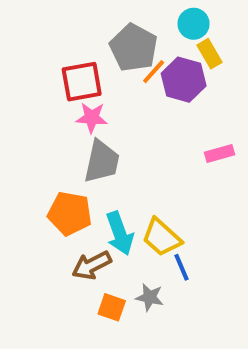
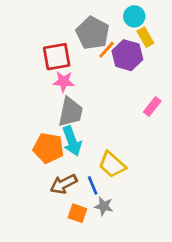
pink rectangle: (219, 154) -> (152, 106), turned -36
cyan arrow: (120, 233) -> (72, 141), moved
blue line: (182, 267) -> (93, 185), moved

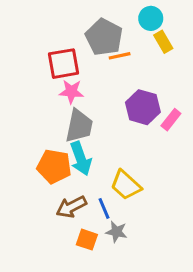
orange line: (107, 50) -> (120, 56), turned 36
purple hexagon: (127, 55) -> (143, 107), moved

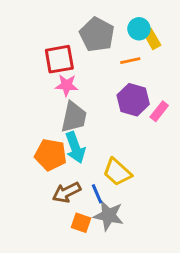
cyan circle: (151, 18) -> (139, 29), moved
orange line: (120, 56) -> (130, 61), moved
gray star: (116, 232) -> (109, 216), size x1.5

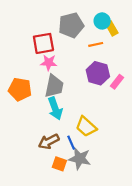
gray pentagon: (97, 35) -> (71, 25), turned 30
orange pentagon: (51, 155) -> (20, 89), moved

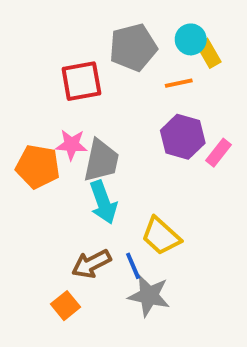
pink star: (49, 63) -> (72, 145), moved
orange square: (59, 164) -> (66, 306), moved, turned 32

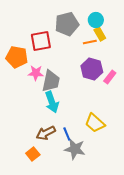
yellow rectangle: (209, 53) -> (100, 34), moved
orange pentagon: (38, 167) -> (17, 57), moved
yellow trapezoid: (161, 236) -> (95, 123), moved

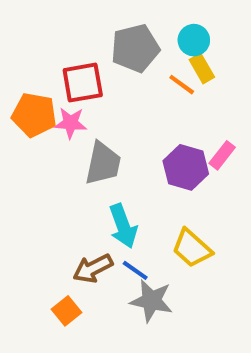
orange line: (90, 42) -> (182, 85), turned 48
purple hexagon: (92, 69) -> (186, 167), moved
pink star: (36, 73) -> (71, 123), moved
cyan arrow: (52, 102) -> (123, 226), moved
blue line: (67, 134) -> (135, 270), turned -32

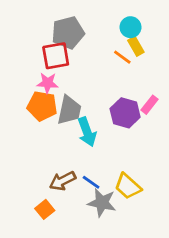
gray pentagon: (135, 48) -> (68, 33), moved
orange pentagon: (34, 115) -> (42, 106), moved
cyan arrow: (123, 226) -> (87, 132), moved
yellow trapezoid: (192, 248) -> (128, 186), moved

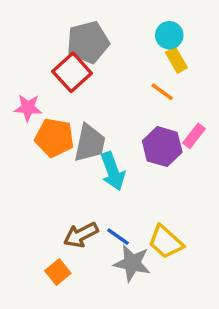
red square: (56, 56) -> (72, 72), turned -32
orange line: (122, 57) -> (162, 92), moved
pink star: (48, 83) -> (28, 108), moved

